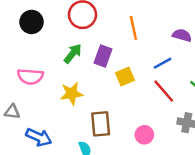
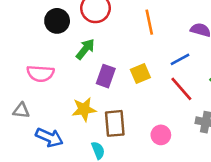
black circle: (32, 22) -> (57, 21), moved
purple rectangle: (103, 56) -> (106, 76), moved
yellow star: (72, 94) -> (84, 109), moved

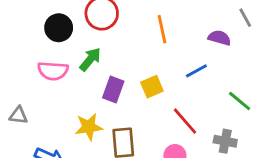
pink semicircle: (40, 73) -> (53, 71), moved
red line: (181, 89) -> (185, 121), moved
gray triangle: (21, 111) -> (18, 115), moved

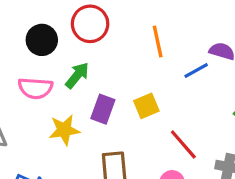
blue line: (196, 71) -> (196, 70), moved
yellow star: (89, 127) -> (64, 130), moved

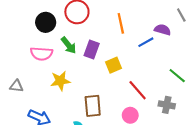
green arrow: (77, 75) -> (69, 45), turned 102
purple rectangle: (103, 109) -> (92, 49), moved

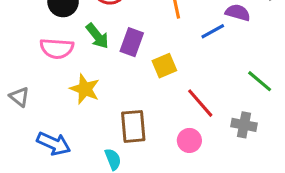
yellow star: (60, 81) -> (85, 89), turned 30
gray triangle: (16, 86) -> (19, 97), turned 32

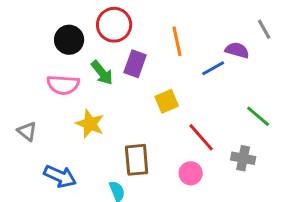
purple rectangle: (132, 42) -> (135, 64), moved

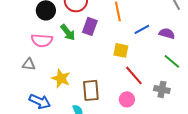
purple semicircle: (237, 50) -> (167, 33), moved
yellow square: (167, 101) -> (121, 50), moved, turned 35
yellow star: (90, 124) -> (61, 78), moved
gray triangle: (27, 131) -> (29, 64), moved, turned -32

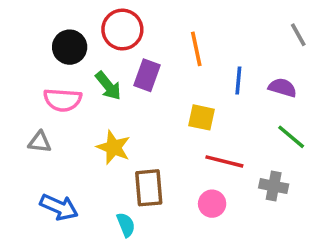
blue line: (142, 29) -> (238, 81), turned -56
red line: (134, 75) -> (224, 161), turned -35
yellow star: (61, 78) -> (114, 147), moved

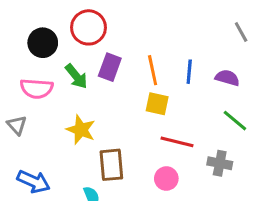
orange line: (196, 49) -> (153, 70), moved
gray triangle: (40, 142) -> (17, 125), turned 40

